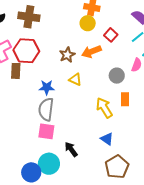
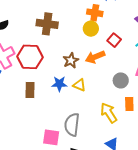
brown cross: (29, 17) -> (47, 24), moved
brown rectangle: (16, 71) -> (30, 90), moved
blue star: (47, 87) -> (59, 84), moved
gray semicircle: (46, 109) -> (72, 125), moved

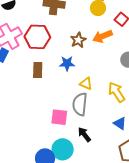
yellow triangle: (79, 85) -> (86, 83), moved

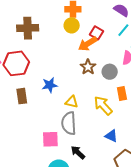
orange arrow: (102, 36) -> (88, 44), moved
brown star: (78, 40) -> (88, 67), moved

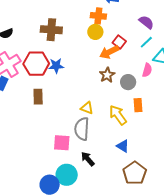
blue star: (50, 85) -> (56, 66), moved

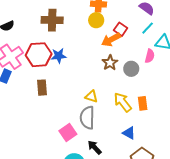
orange rectangle: (138, 105) -> (143, 103), moved
pink square: (62, 143) -> (68, 132), turned -36

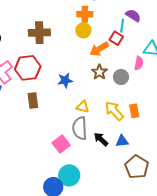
cyan line: (148, 28) -> (122, 26), moved, turned -32
red square: (121, 29) -> (116, 38), moved
blue star: (59, 56) -> (65, 80), moved
blue triangle: (129, 133) -> (122, 141), turned -32
black arrow: (95, 147) -> (101, 139), moved

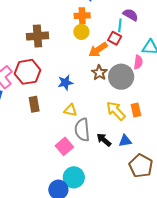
gray circle: (121, 77) -> (121, 77), size x1.6
yellow triangle: (83, 107) -> (70, 110), moved

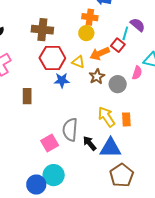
red hexagon: (27, 72) -> (52, 58), moved
gray circle: (121, 77) -> (118, 84), size x0.7
yellow triangle: (70, 110) -> (78, 62), moved
blue triangle: (125, 141) -> (111, 148), size x1.6

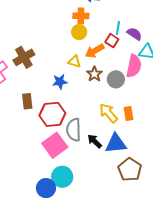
purple semicircle: (138, 25) -> (134, 34), moved
brown cross: (42, 30) -> (24, 57), moved, turned -30
red hexagon: (52, 58) -> (52, 114), moved
pink semicircle: (137, 73) -> (134, 66), size x1.6
pink square: (50, 143) -> (55, 145), size x1.4

